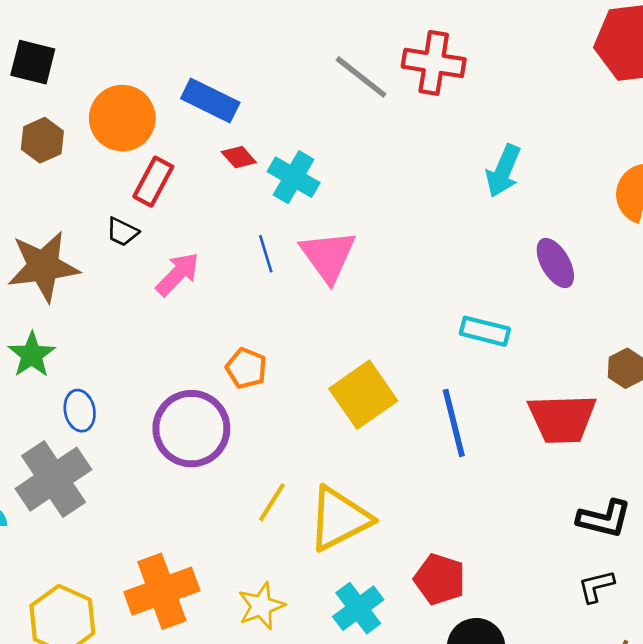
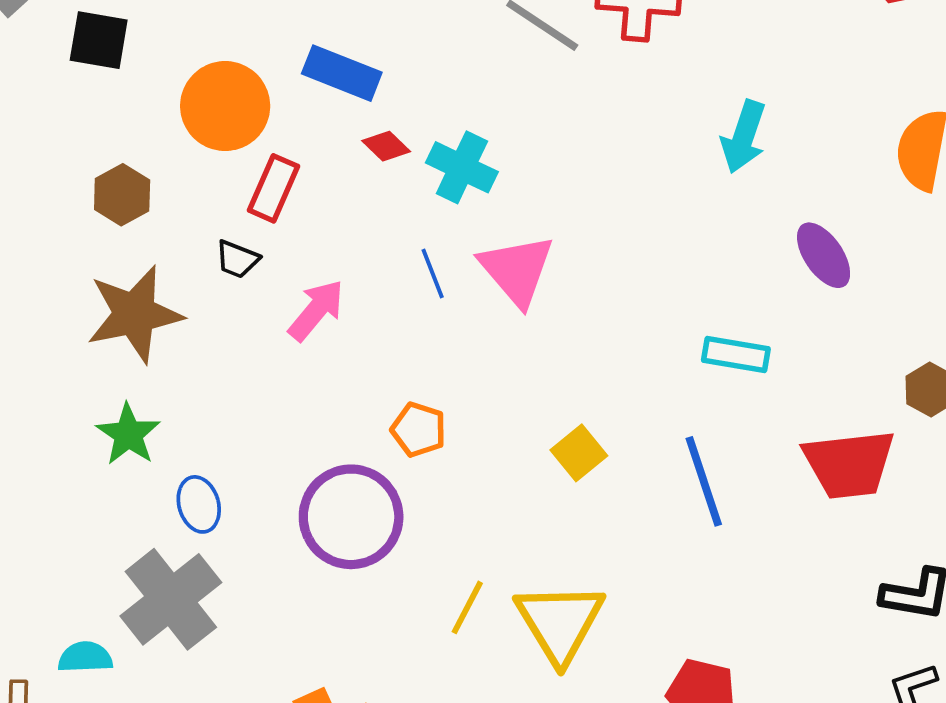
brown hexagon: (42, 140) -> (122, 195), moved
yellow square: (363, 395) -> (579, 453), size x0.6
yellow triangle: (339, 519) -> (560, 622), turned -30

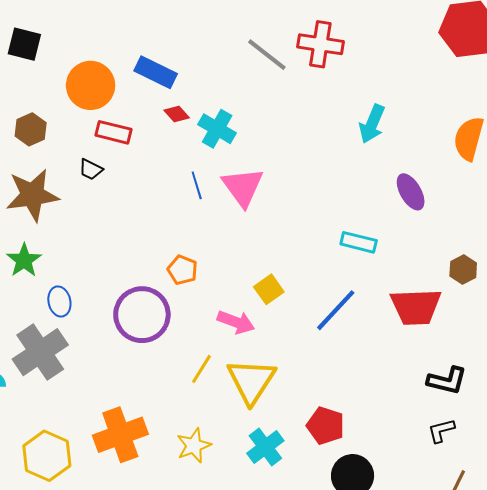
red rectangle: (274, 188) -> (113, 132), turned 76
pink arrow: (316, 310) -> (236, 322), moved, turned 66
blue line: (704, 481) -> (336, 310), turned 57

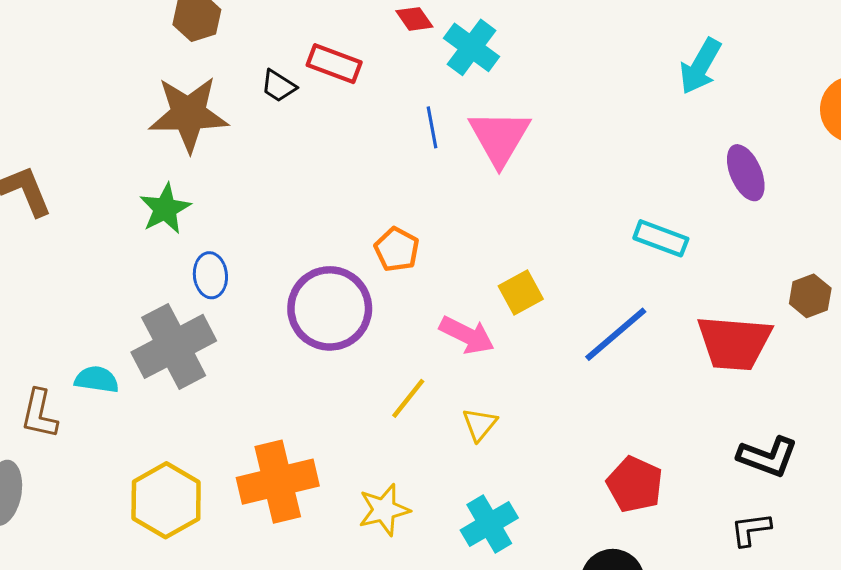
red rectangle: (113, 132) -> (334, 64), moved
yellow triangle: (251, 381) -> (480, 424), size x0.5
red pentagon: (326, 426) -> (635, 484), moved

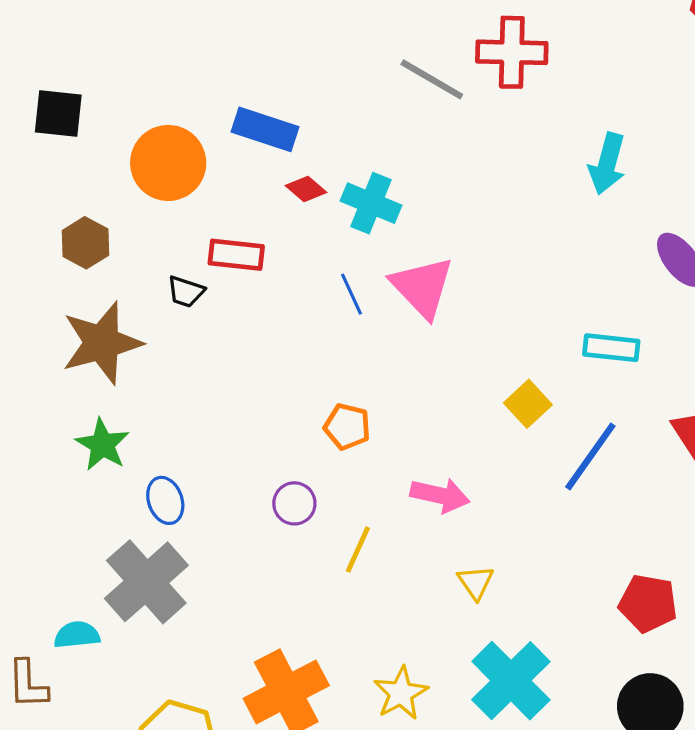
yellow square: (521, 293) -> (528, 404), moved
purple circle: (330, 308) -> (294, 503), size x0.5
yellow line: (408, 398) -> (358, 550), moved
cyan cross: (489, 524) -> (511, 681), size x1.4

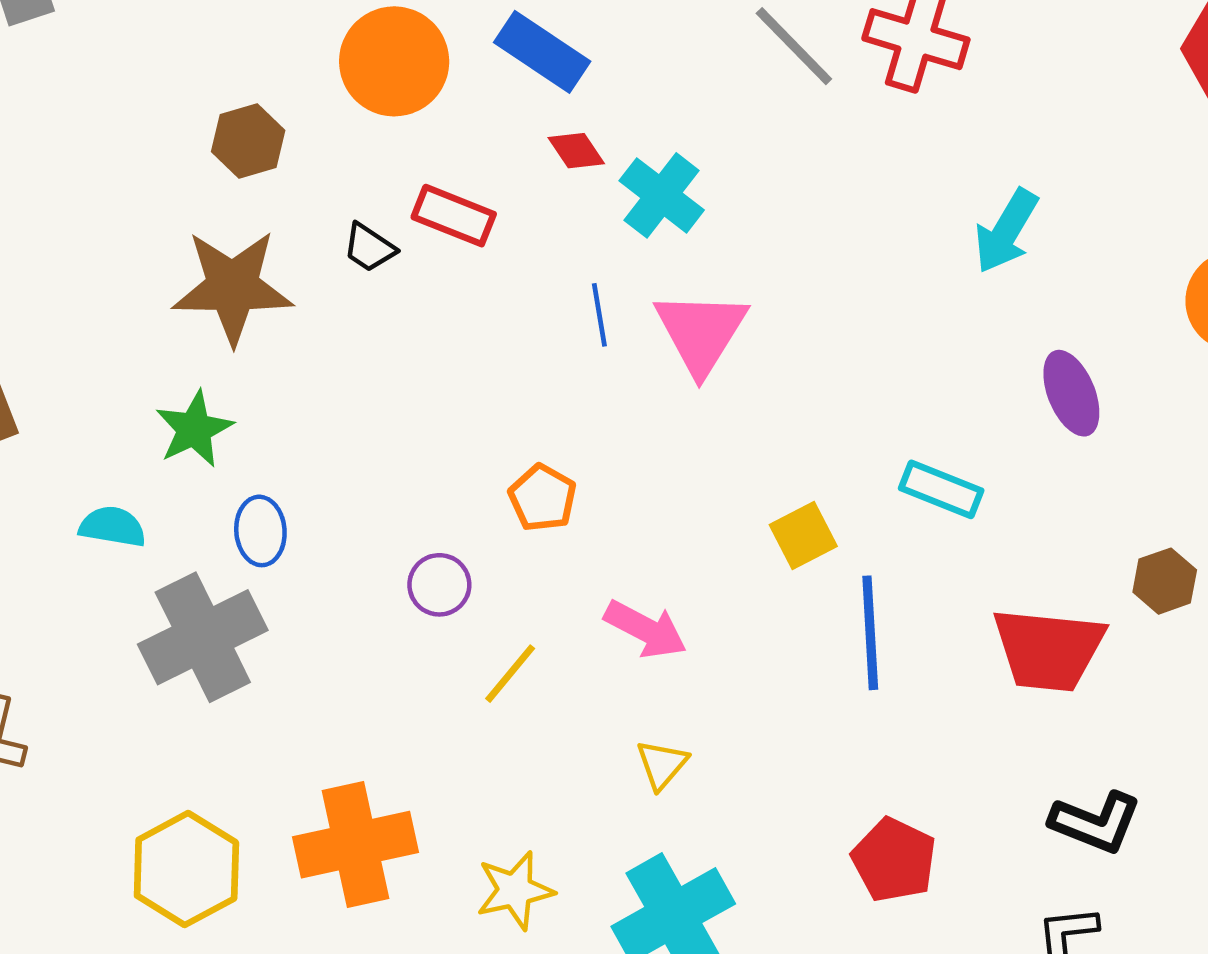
blue line: (590, 456) -> (870, 633), turned -54
cyan semicircle: (77, 635) -> (113, 527), moved

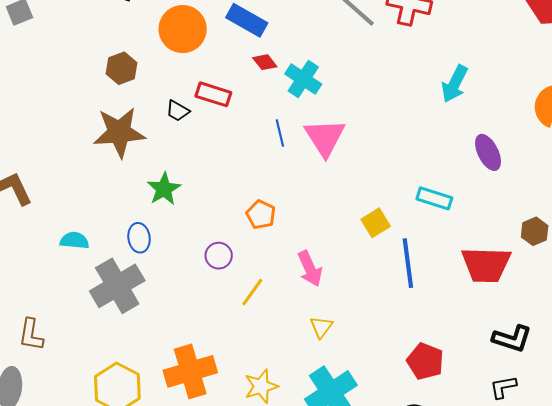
green star: (194, 429) -> (164, 189), moved
pink arrow: (645, 629) -> (310, 269), turned 42

